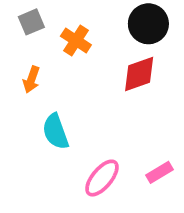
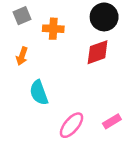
orange cross: (76, 41) -> (53, 29), turned -30

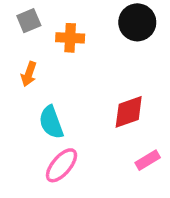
red diamond: (98, 52) -> (129, 112), moved
pink ellipse: (71, 125) -> (62, 165), moved

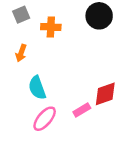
red diamond: (129, 112) -> (105, 94), moved
pink rectangle: (148, 160) -> (82, 110), moved

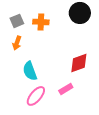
gray square: (21, 15) -> (17, 21), moved
red diamond: (105, 94) -> (79, 63), moved

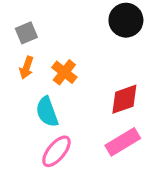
orange cross: (41, 22) -> (64, 72), moved, turned 35
pink rectangle: (66, 89) -> (123, 142), moved, size x1.5

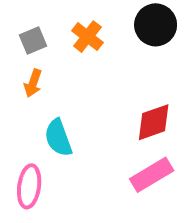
orange cross: (64, 72) -> (87, 37), moved
pink ellipse: (56, 151) -> (29, 186), moved, turned -32

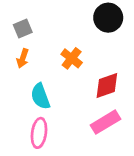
orange cross: (87, 37) -> (72, 58), moved
pink ellipse: (29, 186) -> (39, 133), moved

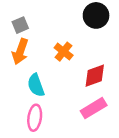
orange arrow: (23, 58) -> (20, 52), size x1.5

